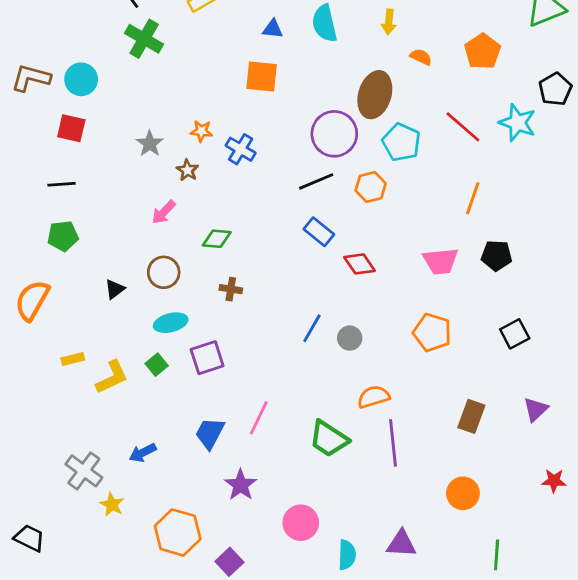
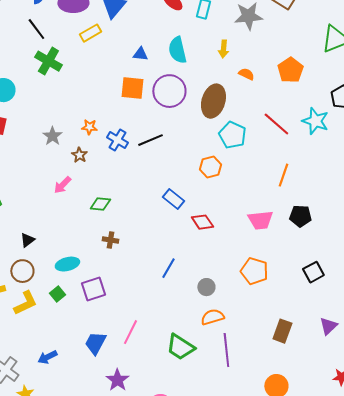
purple circle: (334, 134) -> (169, 91), moved
black line: (316, 181) -> (150, 140), moved
brown circle: (164, 272) -> (22, 271), moved
gray circle: (350, 338) -> (206, 287), moved

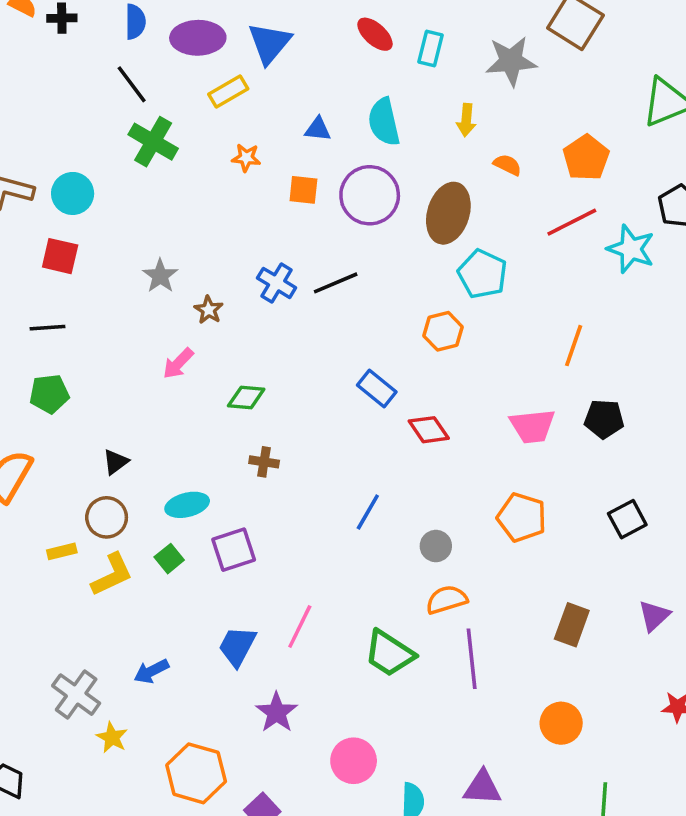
orange square: (132, 88) -> (303, 190), size x0.7
red line: (276, 124) -> (572, 222), moved, turned -68
orange star: (89, 127) -> (246, 158), moved

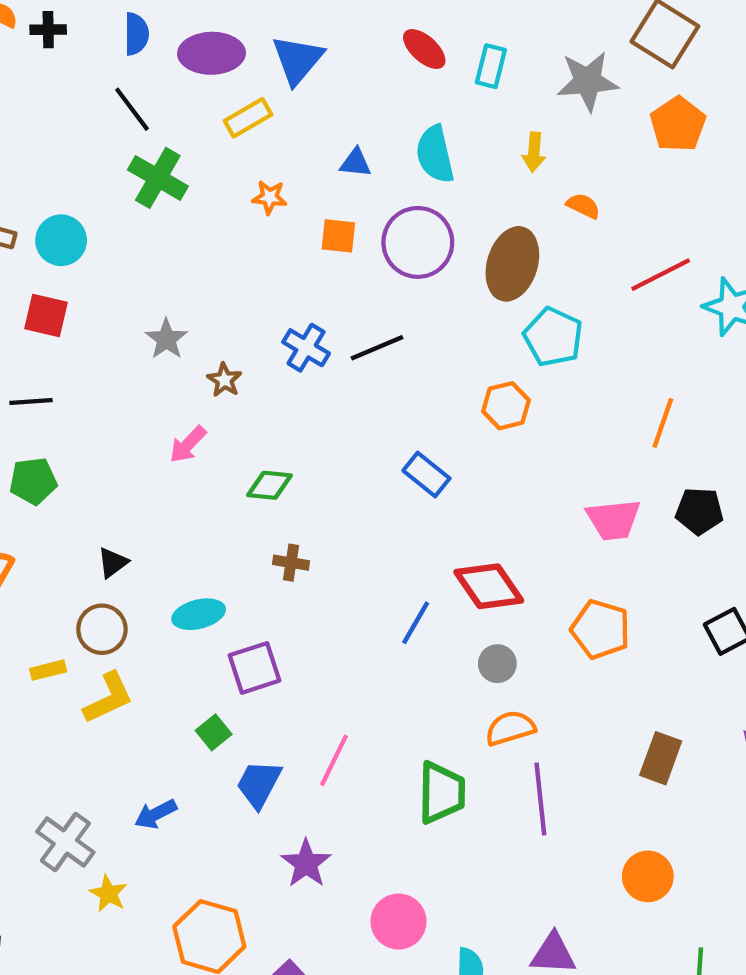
orange pentagon: (586, 158) -> (678, 124), moved
red diamond: (429, 430) -> (489, 586), moved, size x1.4
green square: (169, 559) -> (214, 732), moved
green trapezoid: (389, 653) -> (441, 793), turned -122

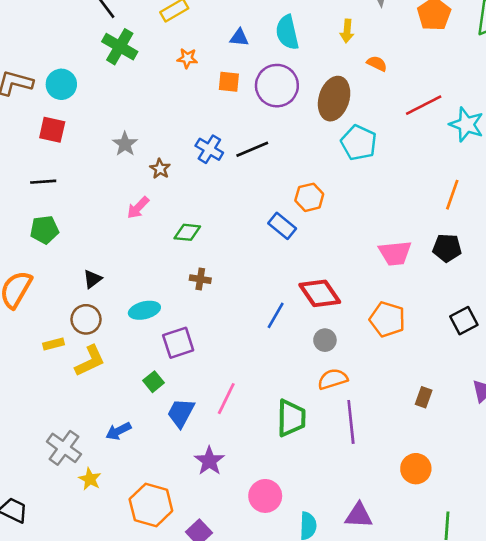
orange hexagon: (506, 406) -> (309, 197), moved
orange line: (663, 423) -> (452, 195), moved
brown rectangle: (661, 758) -> (424, 397), size x0.7

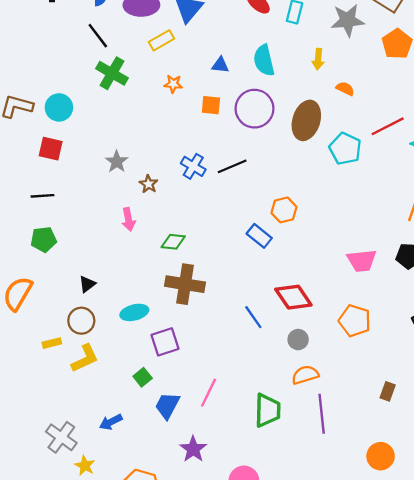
cyan pentagon: (359, 143) -> (345, 149), moved
pink arrow: (138, 208) -> (128, 219), turned -55
brown cross: (200, 279) -> (185, 284), size x2.0
blue line: (276, 315) -> (253, 317), turned -65

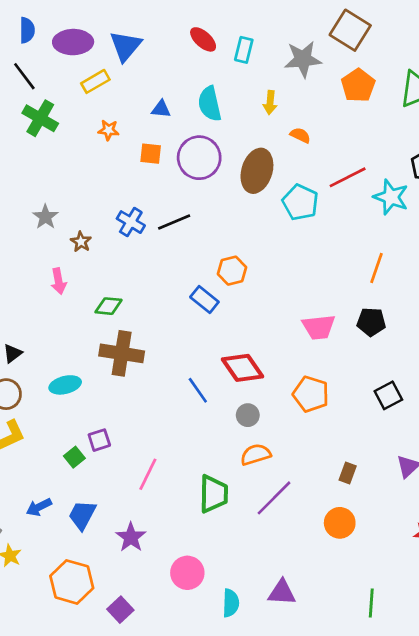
purple square: (165, 342) -> (99, 440), moved, size x0.7
blue trapezoid: (167, 406) -> (82, 515), moved
purple line: (322, 414) -> (274, 498), turned 51
orange circle: (381, 456) -> (340, 523), moved

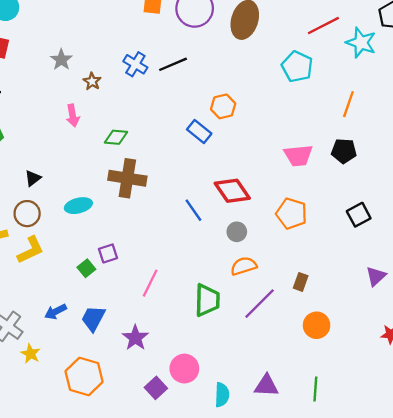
cyan pentagon: (300, 202) -> (297, 67), moved
brown rectangle: (348, 473) -> (301, 282), moved
green line: (371, 603) -> (315, 389), moved
purple square: (120, 610) -> (156, 388), moved

